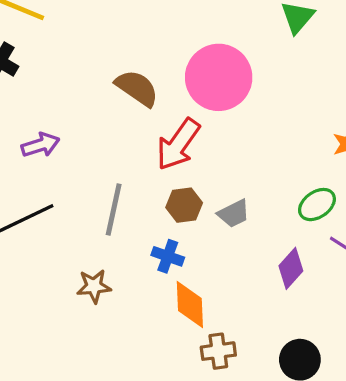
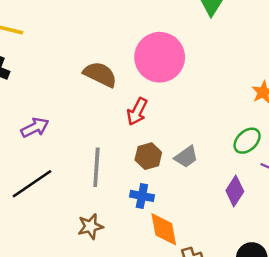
red arrow: (178, 144) -> (137, 112), size x0.7

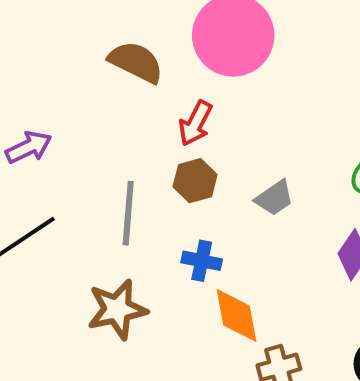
brown hexagon: (148, 156) -> (195, 181), moved
brown star: (90, 226) -> (117, 309), size x1.4

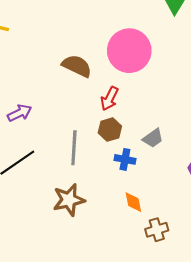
blue cross: (202, 261) -> (125, 159), moved
orange diamond: (236, 315) -> (133, 202), size x0.7

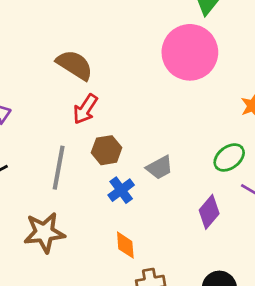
pink circle: (129, 51) -> (190, 52), moved
red arrow: (110, 99) -> (85, 109), moved
blue cross: (125, 159) -> (121, 190), turned 36

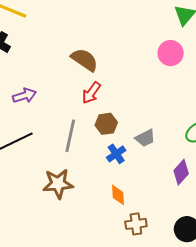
pink circle: (190, 52) -> (171, 53), size x0.6

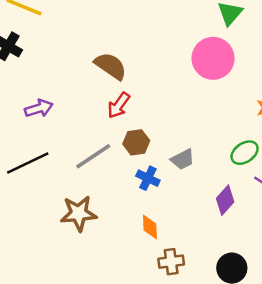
pink circle: (171, 53) -> (213, 58), size x1.4
gray line: (70, 136) -> (93, 156), turned 44
blue cross: (116, 154) -> (148, 178), turned -30

